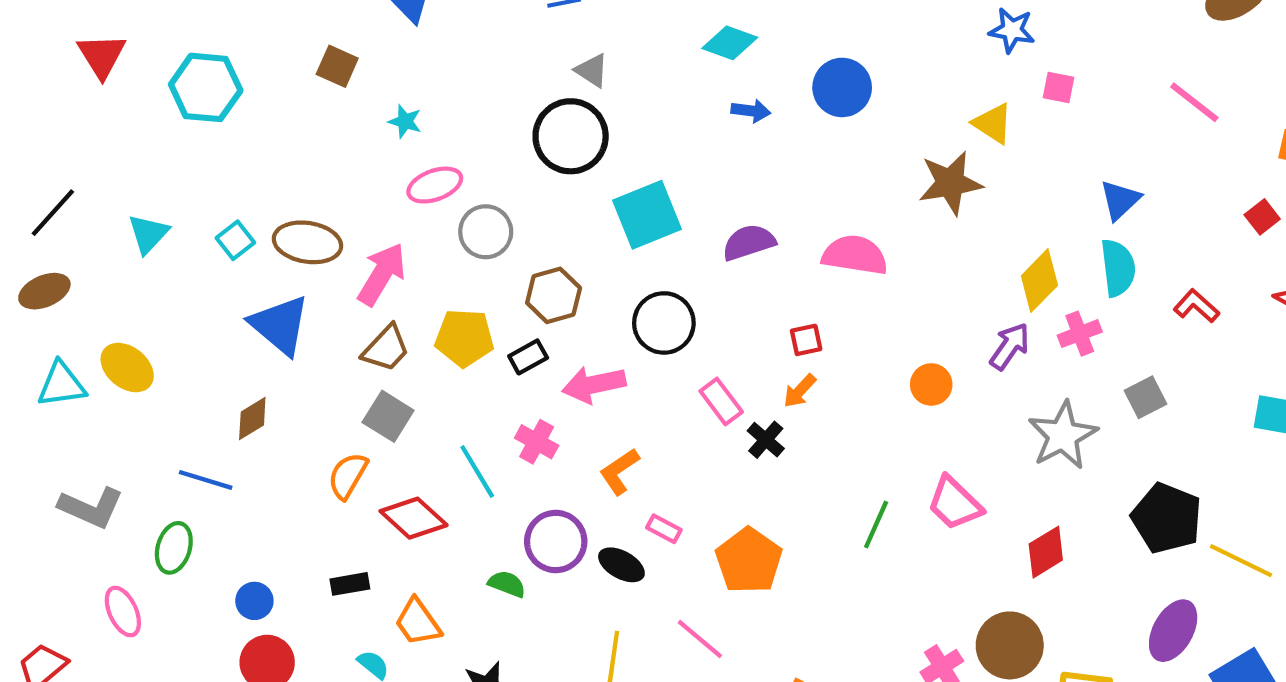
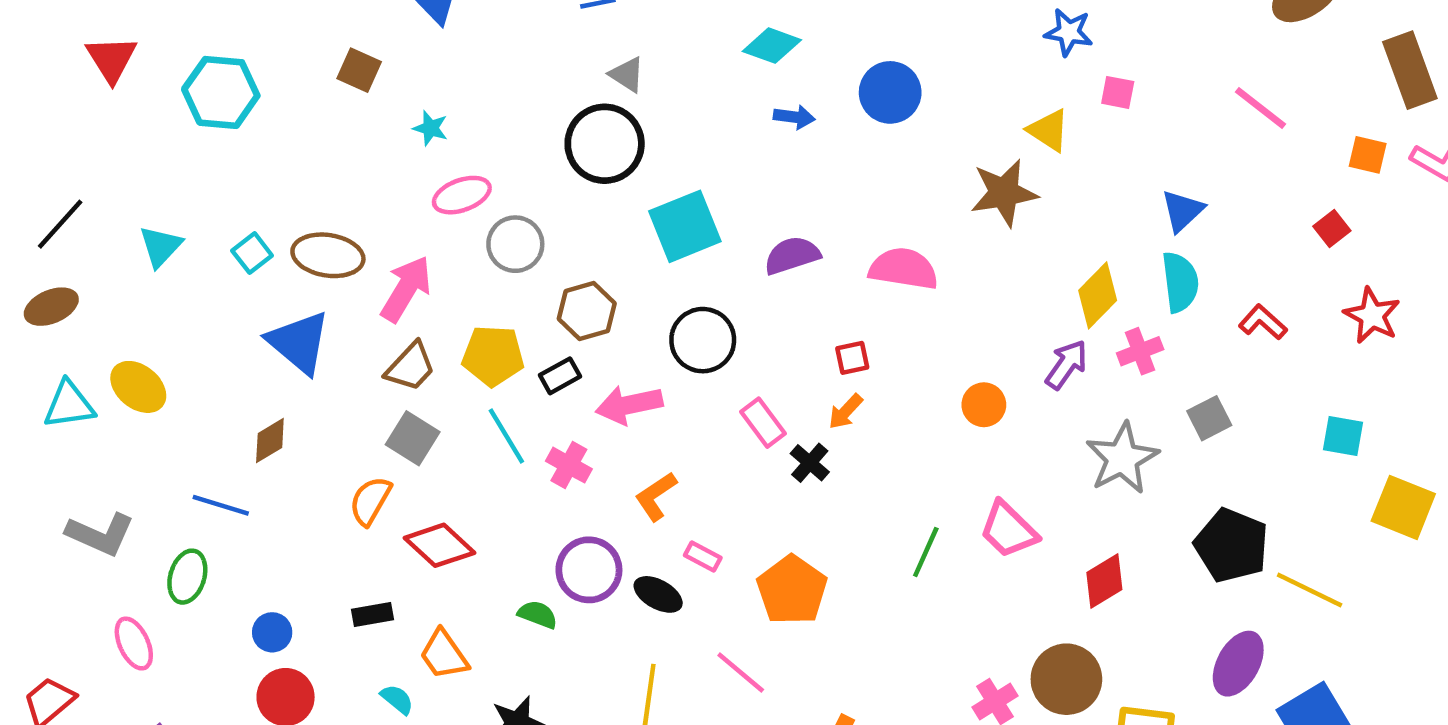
cyan line: (477, 471) -> (506, 436), moved

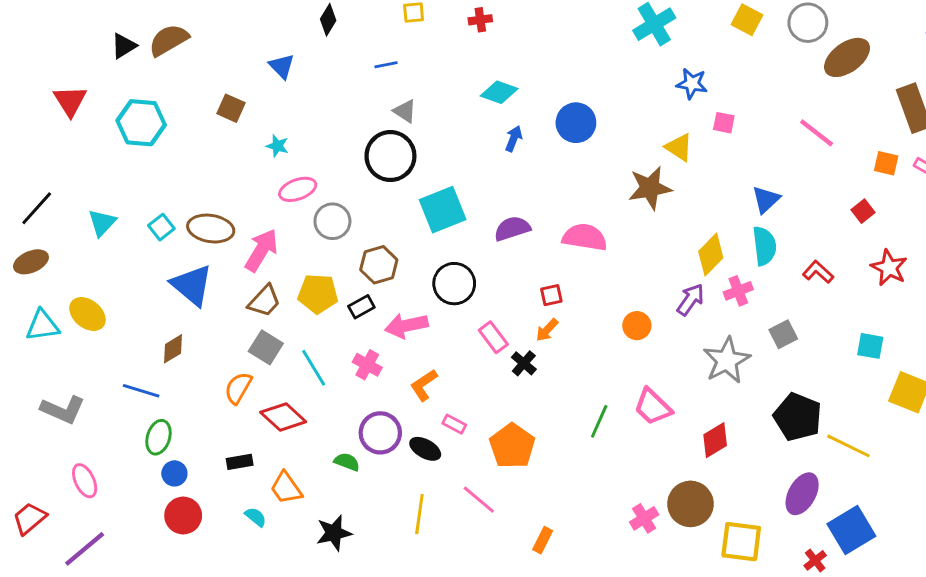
blue arrow: (794, 117) -> (514, 139), turned -75
cyan line: (506, 436) -> (314, 368), moved
green ellipse: (187, 577) -> (159, 437), moved

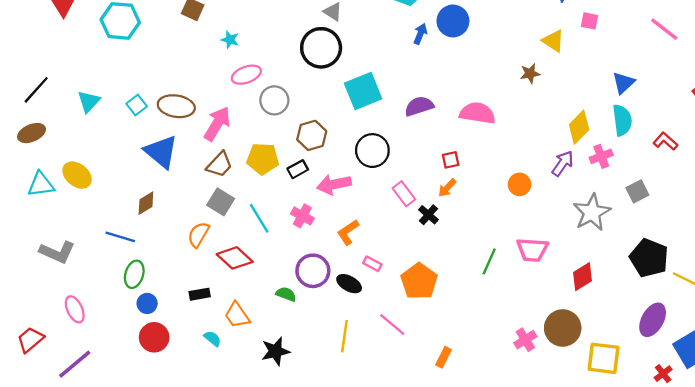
blue circle: (576, 123) -> (453, 21), moved
brown star: (650, 188) -> (530, 73), size x0.6
pink trapezoid: (653, 407) -> (532, 250), turned -40

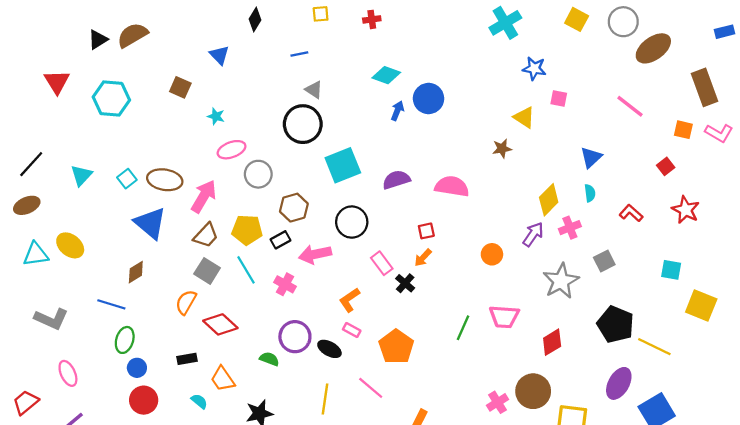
cyan semicircle: (622, 120) -> (590, 193), size x0.6
cyan line: (259, 218) -> (246, 270), moved
orange L-shape: (348, 232) -> (350, 300), moved

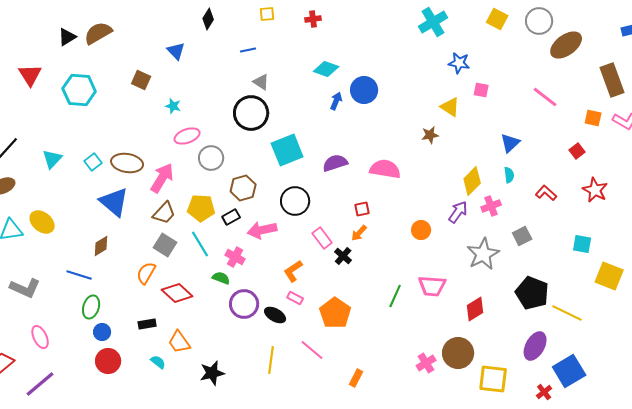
green semicircle: (269, 359) -> (221, 278), moved

